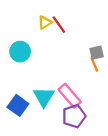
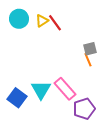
cyan circle: (20, 52) -> (19, 19), moved
purple pentagon: (74, 116) -> (84, 109), moved

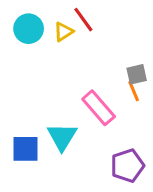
red line: (55, 23) -> (83, 20), moved
pink rectangle: (65, 89) -> (99, 108), moved
blue square: (17, 98) -> (26, 149), turned -36

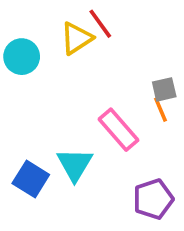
cyan circle: (29, 29) -> (22, 57), moved
yellow triangle: (64, 32) -> (76, 38), size x1.4
blue square: (26, 149) -> (31, 179), turned 32

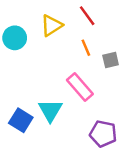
red line: (100, 24) -> (87, 16), moved
orange line: (161, 110) -> (86, 48), moved
purple pentagon: (153, 199) -> (103, 134), turned 30

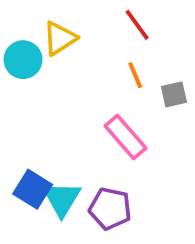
yellow triangle: (52, 26) -> (60, 38), moved
cyan triangle: (50, 110) -> (62, 199), moved
purple pentagon: (103, 134) -> (110, 209), moved

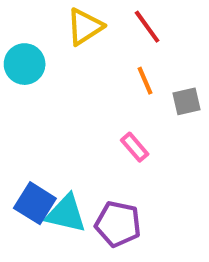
yellow triangle: (60, 38) -> (85, 27), moved
pink rectangle: (126, 137) -> (135, 147), size x0.6
cyan triangle: (62, 199) -> (66, 214), turned -48

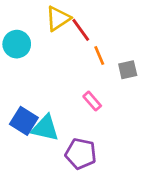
red line: (147, 27) -> (81, 30), moved
blue square: (35, 203) -> (24, 121), moved
cyan triangle: (66, 214) -> (45, 128), moved

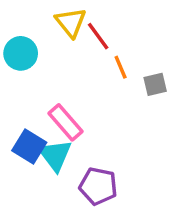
yellow triangle: (58, 18) -> (71, 22), turned -36
pink rectangle: (92, 101) -> (65, 122), moved, size x1.5
cyan triangle: (45, 128) -> (55, 155), turned 40

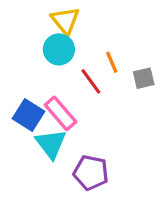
red line: (98, 36) -> (91, 81), moved
cyan circle: (21, 53) -> (59, 49), moved
blue square: (29, 146) -> (29, 115), moved

